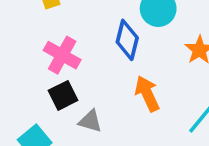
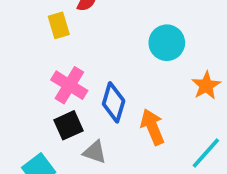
blue diamond: (127, 40) -> (114, 102), moved

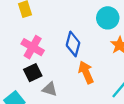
cyan circle: (167, 43) -> (108, 18), moved
blue diamond: (114, 102) -> (73, 44), moved

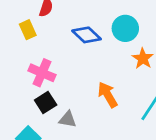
blue diamond: (73, 44) -> (86, 35), moved, turned -55

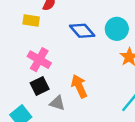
yellow rectangle: (28, 30) -> (31, 20), turned -63
orange arrow: (108, 95) -> (79, 86), moved

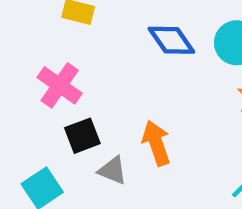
pink cross: (39, 60) -> (60, 85), moved

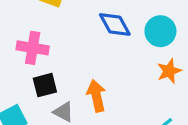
pink cross: (60, 85) -> (33, 48), turned -32

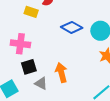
blue diamond: (115, 25) -> (72, 27), turned -30

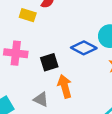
blue diamond: (72, 27) -> (84, 48), moved
black square: (29, 67) -> (49, 62), moved

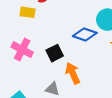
pink cross: (16, 53) -> (22, 50), turned 30

